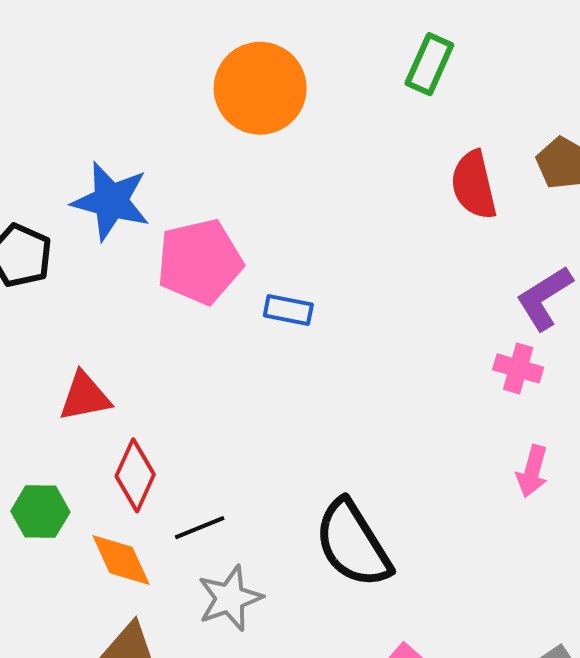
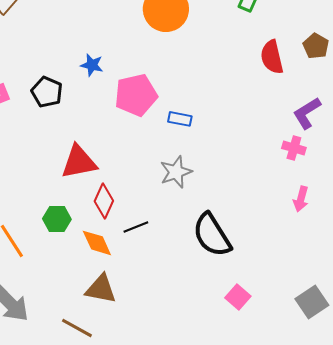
blue star: (111, 201) -> (92, 65), size x0.6
red triangle: (85, 397) -> (79, 162), size x1.4
gray star: (230, 598) -> (176, 172), moved

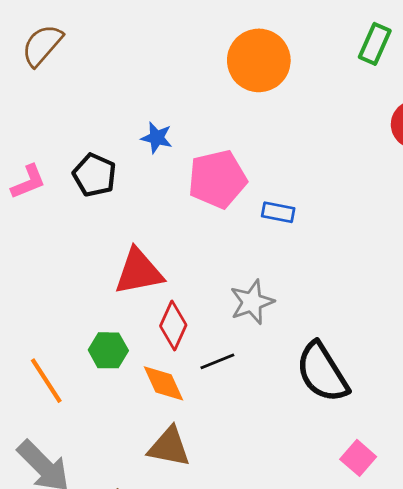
gray star: (176, 172) -> (252, 302), moved

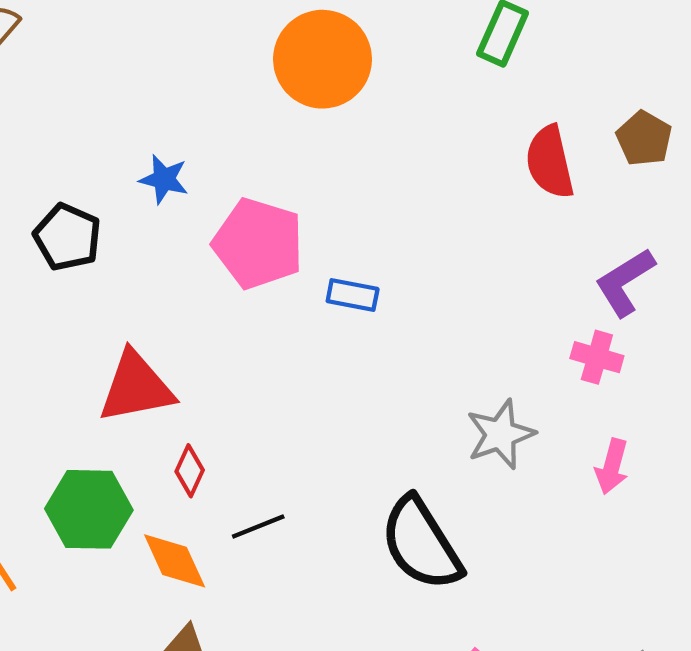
pink pentagon: (217, 179) -> (258, 244), turned 30
gray star: (252, 302) -> (500, 434), moved
red diamond: (173, 325) -> (190, 471), size x0.7
green hexagon: (108, 350) -> (89, 509), size x1.4

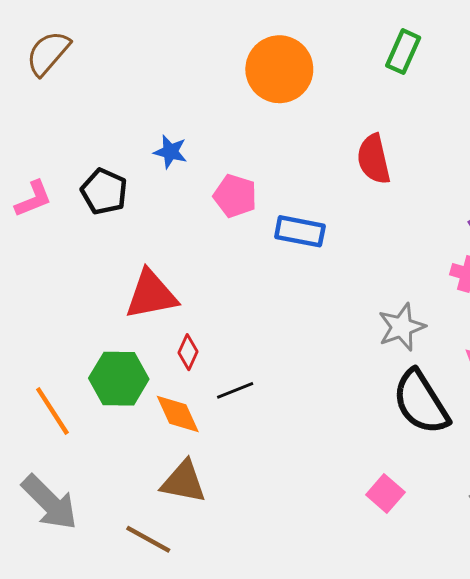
red semicircle: (550, 162) -> (374, 159), moved
pink pentagon: (258, 244) -> (235, 196), size x0.7
blue rectangle: (353, 295) -> (300, 231), size x1.4
black semicircle: (421, 544) -> (421, 402), moved

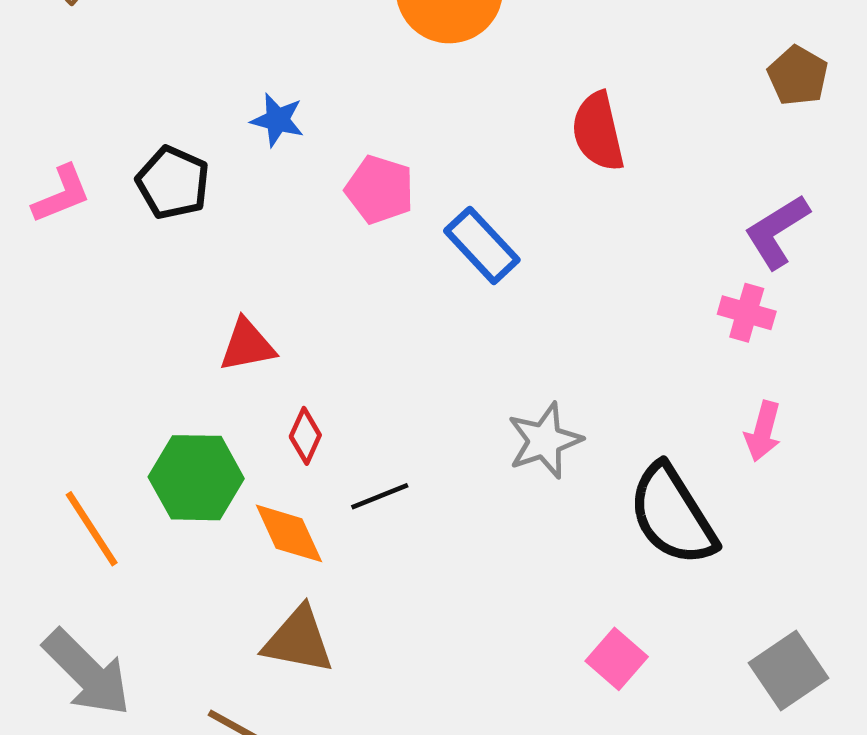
blue rectangle: (300, 231) -> (482, 245), turned 36
red triangle: (151, 295) -> (247, 345), size x0.7
gray star: (402, 327) -> (545, 441), moved

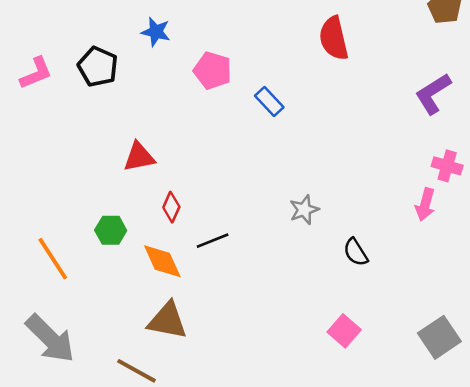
blue rectangle: (482, 245) -> (269, 101), size x0.7
pink cross: (747, 313) -> (447, 166), moved
gray star: (545, 441) -> (304, 210), size x0.7
green hexagon: (196, 478) -> (111, 230), size x0.6
black semicircle: (672, 515) -> (356, 252), moved, size x0.5

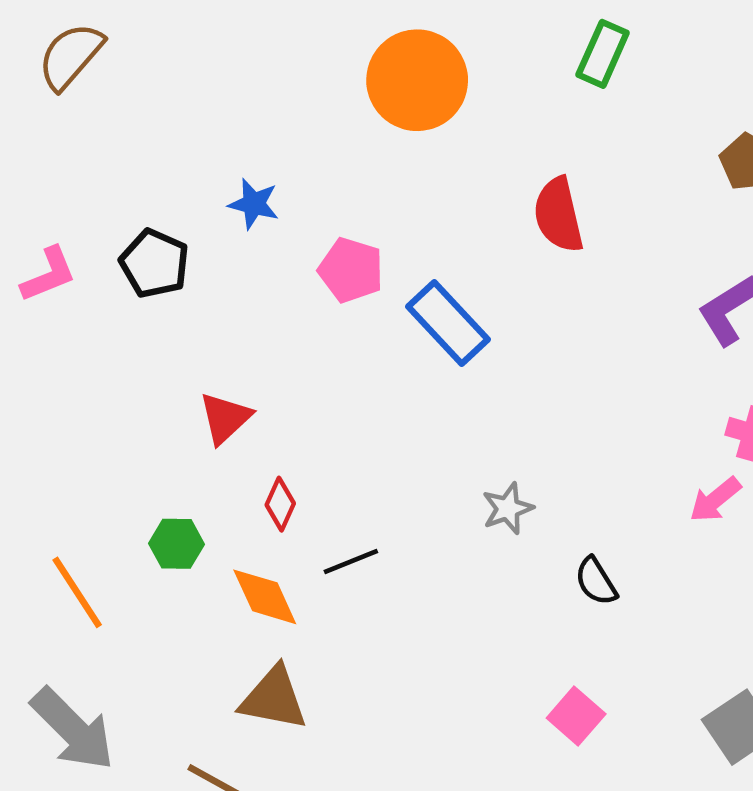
blue rectangle: (269, 101) -> (448, 323), size x1.6
red triangle: (139, 157) -> (225, 418), turned -32
pink arrow: (425, 205) -> (715, 500), turned 36

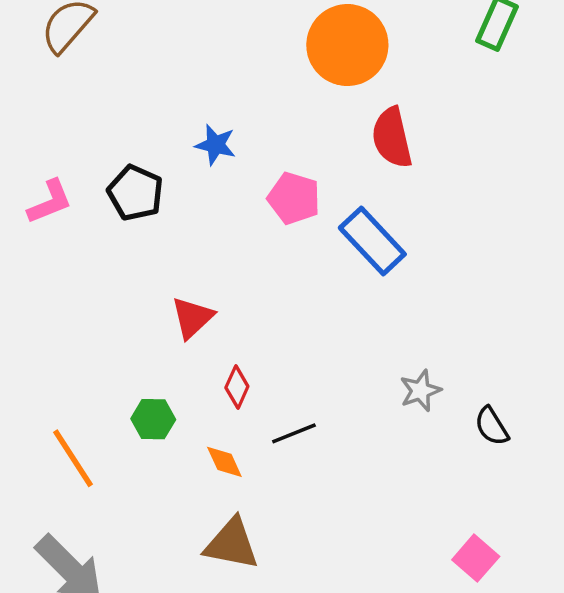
red semicircle: (558, 215) -> (392, 138), moved
black semicircle: (596, 581) -> (492, 426), moved
orange diamond: (265, 597) -> (224, 462), size x0.7

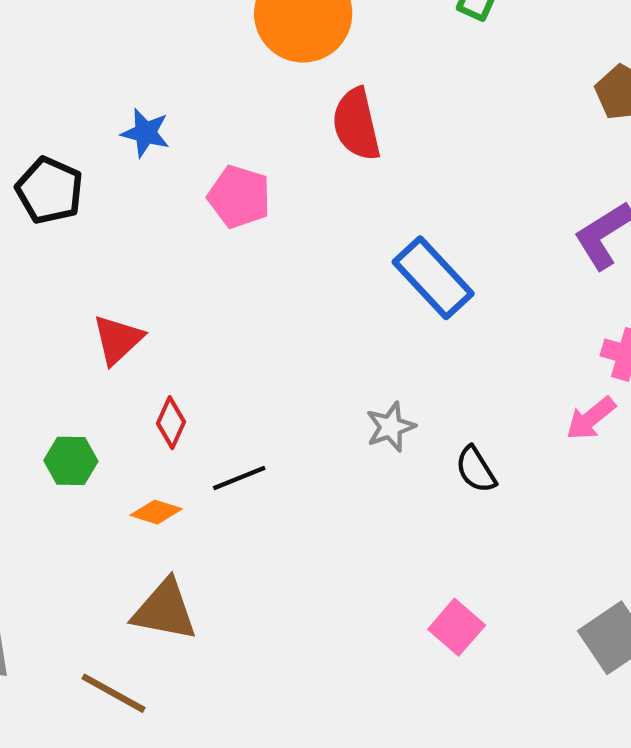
blue rectangle: (372, 241) -> (433, 278), moved
orange diamond: (224, 462) -> (156, 512), turned -48

